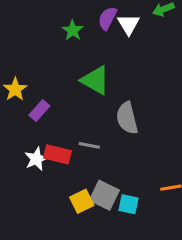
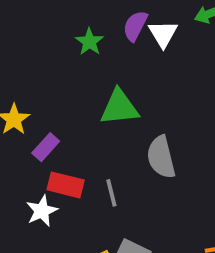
green triangle: (95, 80) -> (119, 107), turned -36
gray line: (89, 145) -> (111, 193), turned 65
red rectangle: (57, 154) -> (66, 185), moved

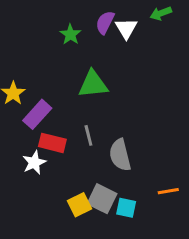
purple rectangle: (46, 147) -> (37, 114), size x1.4
gray semicircle: (161, 157) -> (120, 155), moved
gray line: (111, 193) -> (88, 135), moved

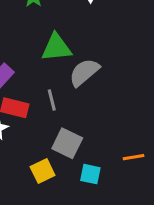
gray semicircle: (120, 155) -> (84, 72), moved, turned 64
gray square: (102, 199) -> (67, 143), moved

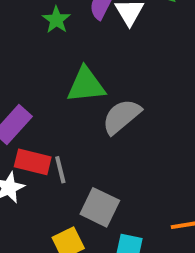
gray line: (52, 100) -> (60, 170), moved

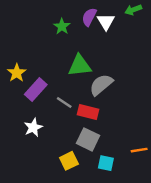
red rectangle: (33, 162) -> (88, 112), moved
gray line: (60, 170) -> (64, 103), moved, turned -42

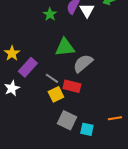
white star: (33, 127) -> (12, 88), moved
gray square: (88, 139) -> (67, 120), moved
yellow square: (69, 161) -> (56, 94), moved

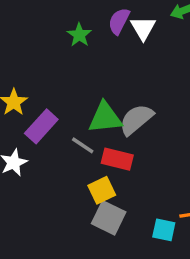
green triangle: (65, 47) -> (105, 118), moved
yellow square: (56, 94) -> (102, 190), moved
cyan square: (87, 129) -> (164, 230), moved

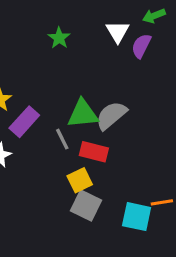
purple semicircle: (119, 21) -> (141, 46), moved
gray line: (83, 145) -> (62, 139), turned 30
cyan square: (164, 230) -> (137, 217), size x1.4

